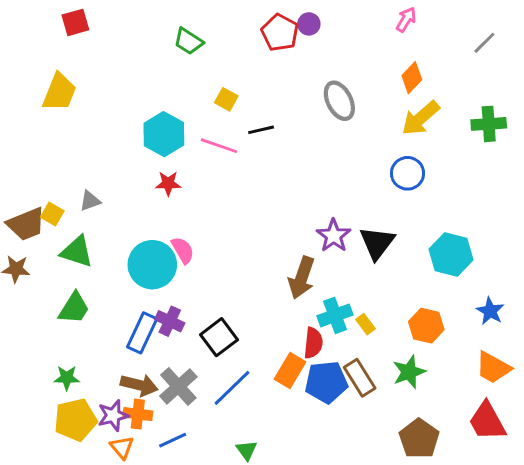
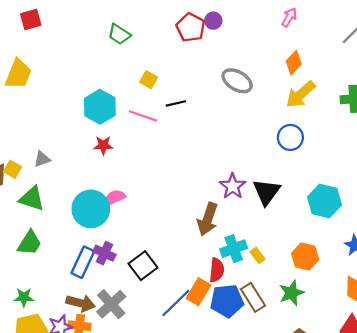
gray ellipse: (339, 101) -> (237, 81), turned -32
pink semicircle: (183, 250) -> (115, 198), turned -85
blue line: (232, 388) -> (176, 303), moved

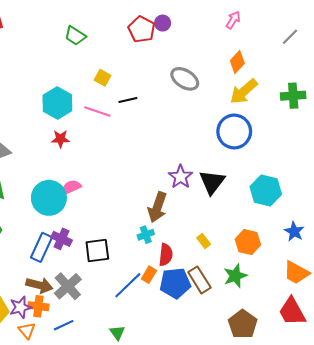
blue circle: (290, 137) -> (234, 132), size x1.4
cyan cross: (234, 249) -> (146, 235), moved, size x0.7
black square: (143, 266) -> (97, 250), turned 30
orange rectangle: (199, 292) -> (149, 275), size x0.7

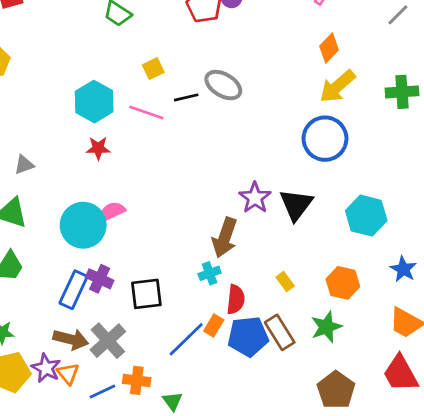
yellow square: (103, 78) -> (153, 69), turned 35
gray ellipse: (185, 79) -> (223, 85), moved
orange cross: (38, 306) -> (137, 380), moved
purple star: (20, 307) -> (46, 368), turned -30
orange triangle: (27, 330) -> (68, 374), moved

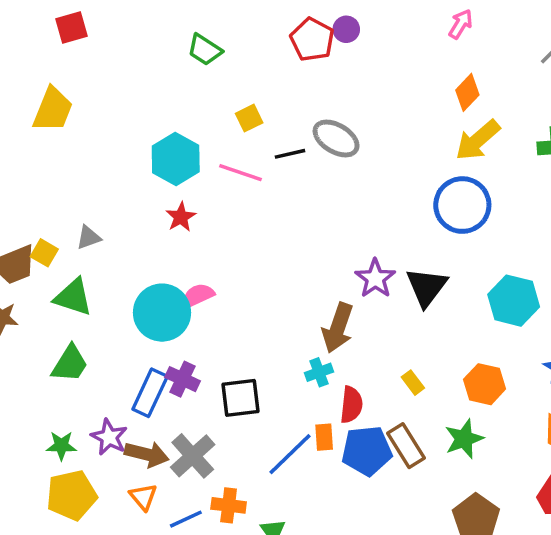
red star: (98, 148) -> (181, 217), turned -30
orange rectangle: (214, 325) -> (324, 437), turned -35
purple star: (46, 368) -> (109, 437), moved

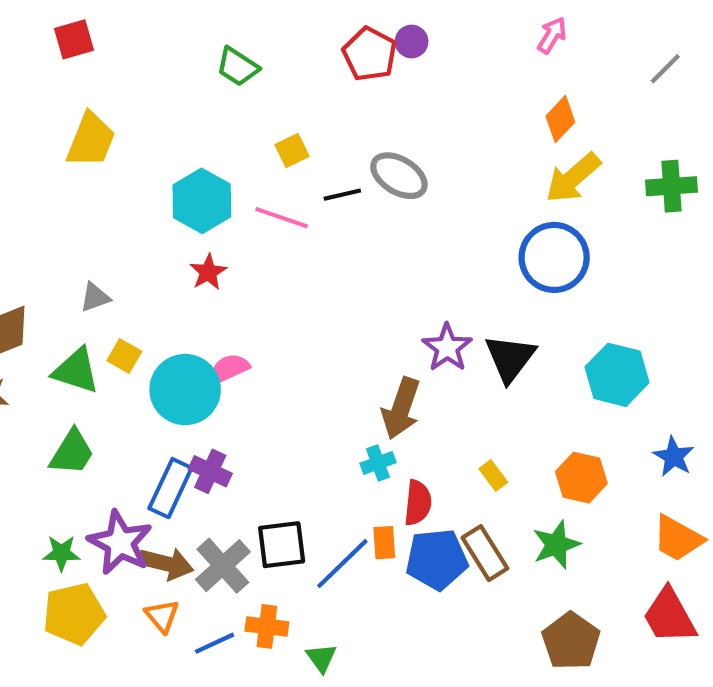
yellow trapezoid: (53, 109) -> (91, 140), moved
yellow square: (44, 253) -> (124, 356), moved
black square: (240, 398) -> (282, 545), moved
purple star: (109, 437) -> (120, 543), size x1.4

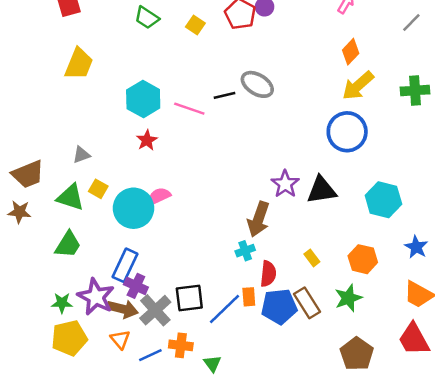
green trapezoid: (238, 67) -> (147, 18), moved
yellow square: (292, 151) -> (195, 25), moved, turned -30
black triangle: (510, 358) -> (322, 190), turned 44
purple cross: (210, 471) -> (136, 286), moved

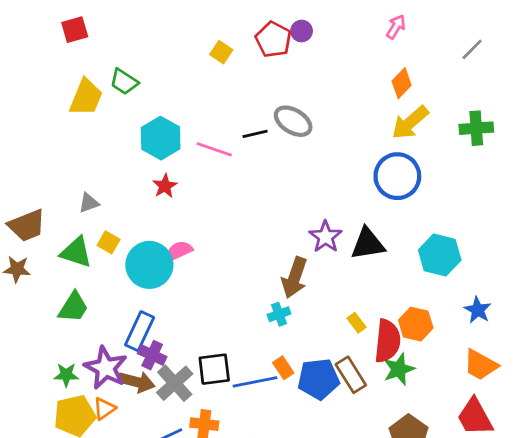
green trapezoid: (147, 18) -> (124, 82), moved
red semicircle: (268, 274) -> (387, 341), moved, size x1.4
orange rectangle: (249, 297) -> (283, 368), turned -30
blue line: (225, 309) -> (255, 382), turned 33
orange triangle: (120, 339) -> (104, 409), moved, turned 35

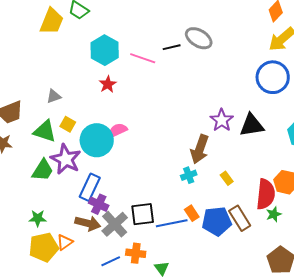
yellow rectangle: (356, 323) -> (227, 178), moved
purple star: (106, 368) -> (66, 159), moved
green star: (399, 369) -> (274, 214), size x0.7

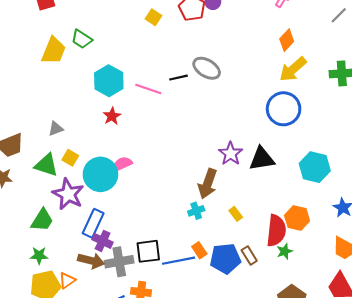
green trapezoid: (43, 170) -> (42, 220), moved
brown rectangle: (240, 218) -> (249, 255), size x0.7
gray cross: (115, 224) -> (119, 262), turned 32

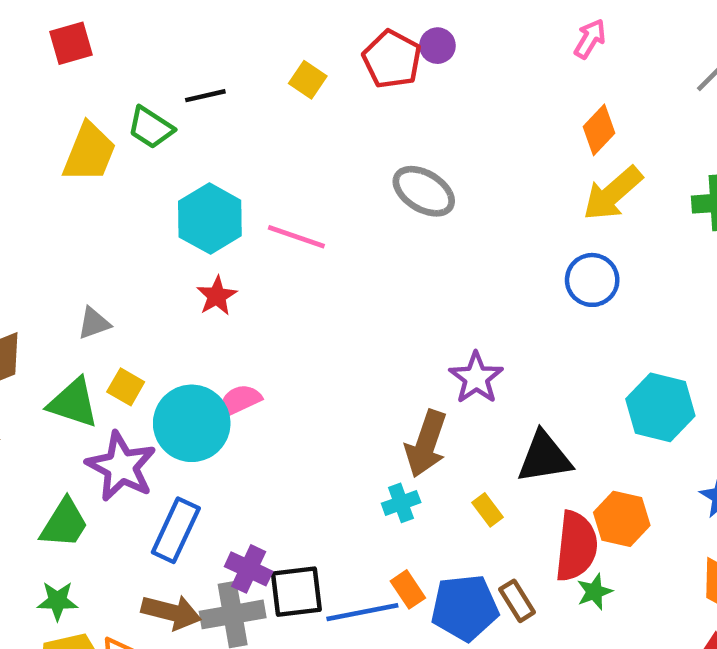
black line: (178, 78) -> (205, 96), moved
blue circle: (284, 109) -> (592, 280), size x0.7
black triangle: (262, 159) -> (544, 457), moved
purple cross: (103, 241) -> (249, 569), moved

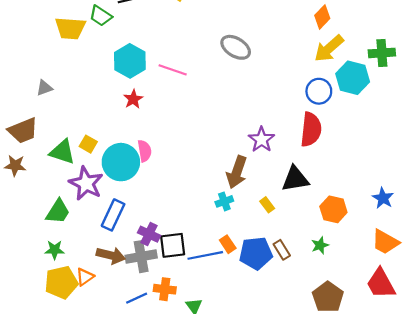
yellow trapezoid: (89, 153) -> (70, 28), turned 72
gray triangle: (94, 323) -> (44, 88), moved
pink semicircle: (239, 401) -> (145, 151), turned 105
cyan hexagon: (660, 407) -> (353, 78), moved
red semicircle: (576, 546) -> (311, 129), moved

